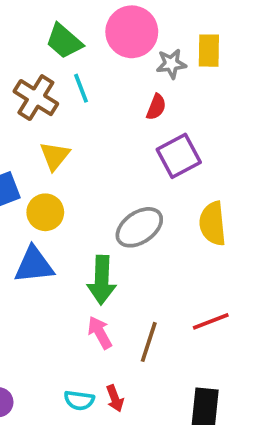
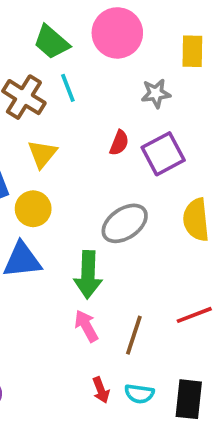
gray star: (171, 64) -> (156, 93), moved
red semicircle: (156, 107) -> (119, 143), moved
cyan semicircle: (79, 400) -> (139, 394), moved

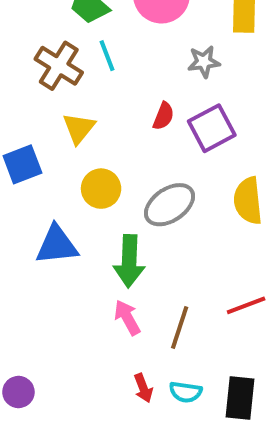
yellow circle: (33, 209) -> (101, 189), moved

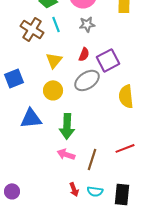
gray star: (204, 62) -> (87, 24), moved
yellow triangle: (79, 128) -> (54, 60), moved
gray ellipse: (170, 205) -> (87, 80), moved
pink arrow: (127, 317) -> (66, 154), turned -42

